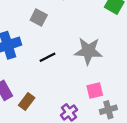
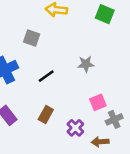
gray star: (88, 51) -> (86, 64), size x0.6
brown rectangle: (27, 101) -> (46, 114), moved

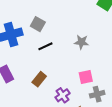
gray square: (32, 38) -> (38, 24), moved

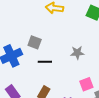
black line: (45, 46) -> (45, 62), turned 32

